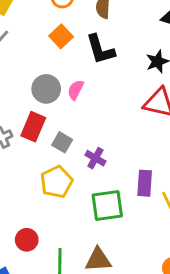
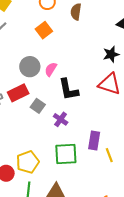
black L-shape: (100, 49) -> (68, 89), moved
red rectangle: (33, 127) -> (18, 93), turned 36
yellow pentagon: (56, 182) -> (28, 162), moved

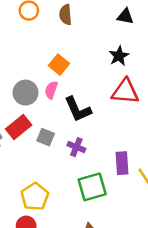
orange square: (44, 30) -> (59, 65), moved
yellow pentagon: (28, 162) -> (35, 197), moved

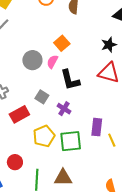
red rectangle: (19, 127) -> (19, 114), moved
yellow pentagon: (35, 197) -> (44, 136), moved

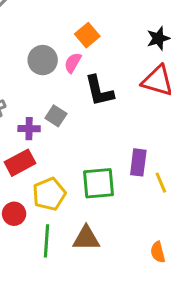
purple cross: (64, 109) -> (29, 129), moved, turned -32
red rectangle: (19, 114) -> (20, 163), moved
yellow pentagon: (44, 136) -> (49, 194), moved

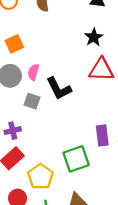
orange square: (87, 35) -> (14, 44), moved, turned 30
gray square: (56, 116) -> (32, 101), moved

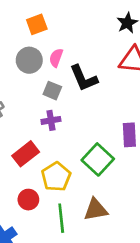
purple cross: (13, 131) -> (51, 120), moved
green square: (76, 159) -> (98, 159), turned -32

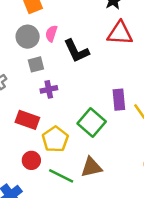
gray square: (52, 91) -> (36, 64), moved, turned -35
red rectangle: (26, 154) -> (27, 120), turned 60
green line: (61, 218) -> (61, 176), turned -55

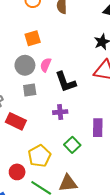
purple cross: (49, 89) -> (60, 112), moved
red rectangle: (27, 120) -> (16, 121), moved
green square: (92, 122) -> (72, 145), size x0.7

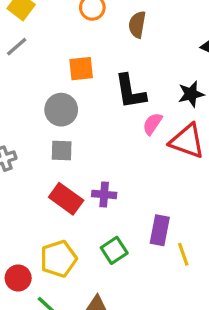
pink semicircle: (46, 65) -> (152, 124), moved
black L-shape: (66, 82) -> (130, 91), moved
red rectangle: (16, 121) -> (66, 199), moved

